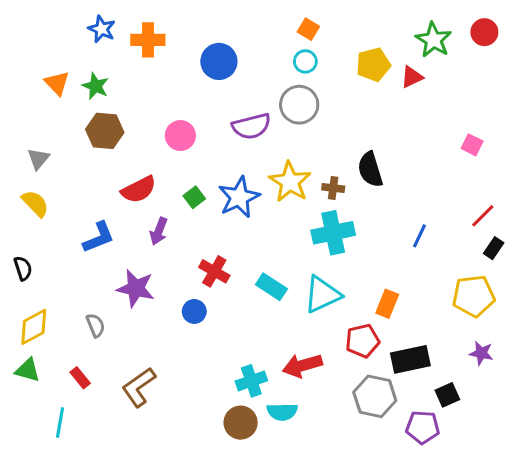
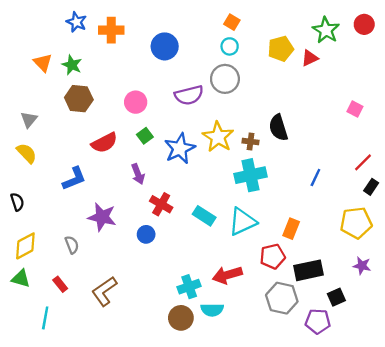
green square: (194, 197) -> (145, 136), moved
purple arrow: (159, 231) -> (138, 174), moved, turned -42

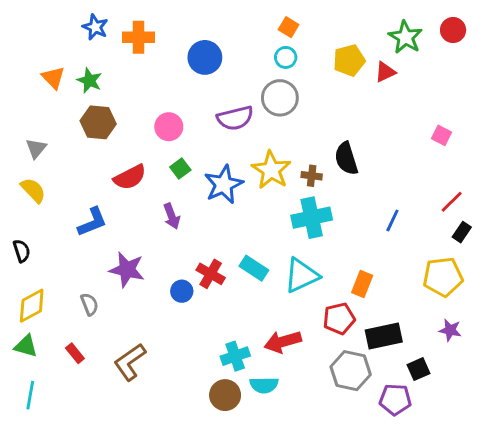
red cross: (161, 204) -> (211, 274), moved
cyan line: (45, 318) -> (30, 395), moved

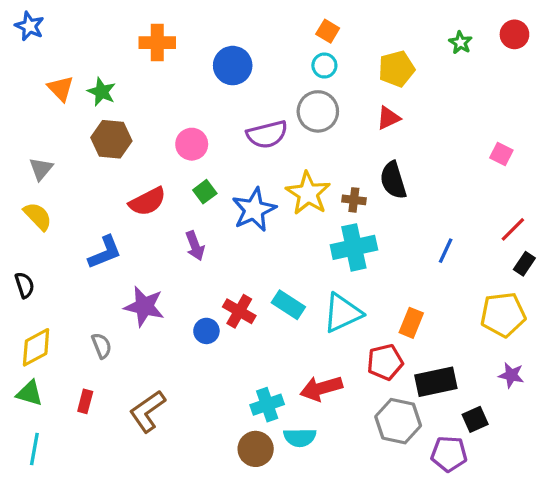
blue star: (95, 27) -> (29, 26), moved
green star: (405, 37) -> (460, 43), size x0.6
red triangle: (385, 72) -> (388, 118), moved
red rectangle: (75, 353) -> (85, 401), turned 54

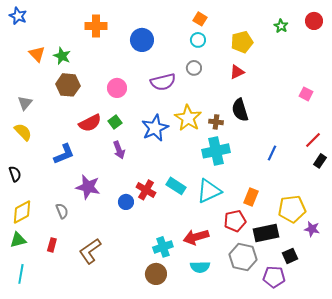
gray circle: (318, 111) -> (194, 68), size x0.6
green square: (205, 192) -> (115, 122), moved
yellow pentagon: (503, 315) -> (292, 209), moved
green triangle: (29, 393) -> (18, 240), turned -30
cyan semicircle: (300, 437) -> (200, 267), moved

